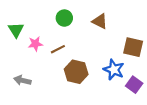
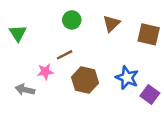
brown triangle: (100, 21) -> (111, 24), turned 49
pink star: (35, 44) -> (45, 72), moved
brown square: (133, 47) -> (149, 34), moved

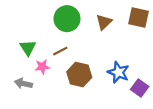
green circle: (72, 20) -> (67, 19), size x1.5
green triangle: (18, 33) -> (28, 48), moved
brown square: (149, 34) -> (139, 18), moved

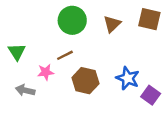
green triangle: (28, 48) -> (17, 52), moved

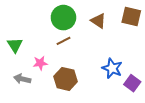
brown triangle: (112, 24) -> (98, 21), turned -42
brown line: (65, 55) -> (63, 41), moved
brown hexagon: (85, 81) -> (66, 79), moved

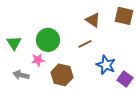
green circle: (63, 18) -> (48, 40), moved
brown line: (63, 41) -> (85, 44), moved

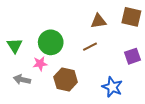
brown triangle: (93, 20) -> (98, 21), turned -42
blue star: (106, 65) -> (112, 87), moved
purple square: (125, 79) -> (132, 56), moved, turned 35

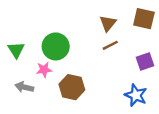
brown triangle: (98, 21) -> (108, 23), turned -42
brown line: (90, 47) -> (110, 45), moved
blue star: (112, 87) -> (136, 95), moved

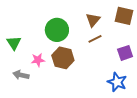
green circle: (56, 46) -> (57, 30), moved
brown hexagon: (72, 87) -> (63, 58), moved

